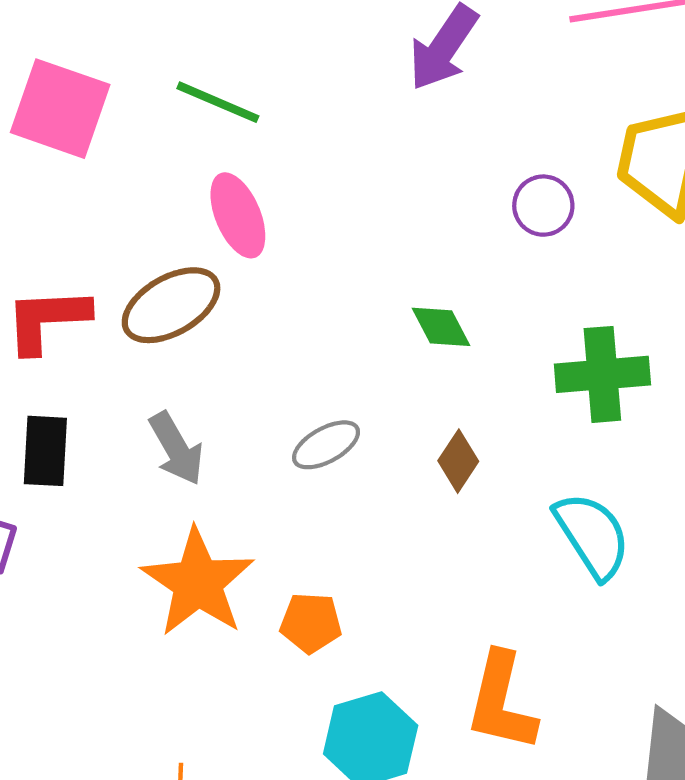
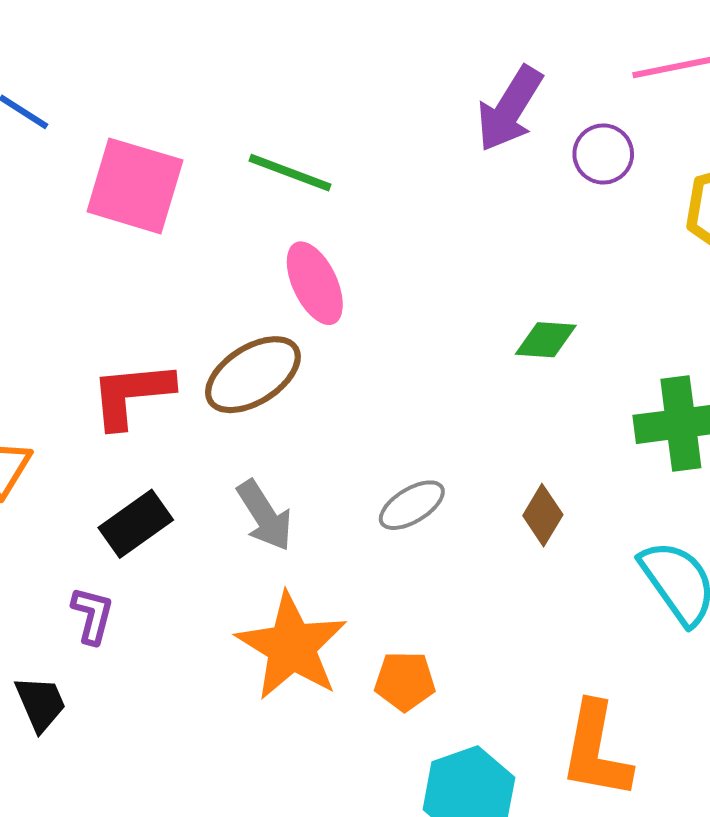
purple circle: (543, 206) -> (603, 154), moved
green diamond: (441, 327) -> (546, 340), moved, turned -56
black rectangle: (45, 451) -> (136, 524), turned 54

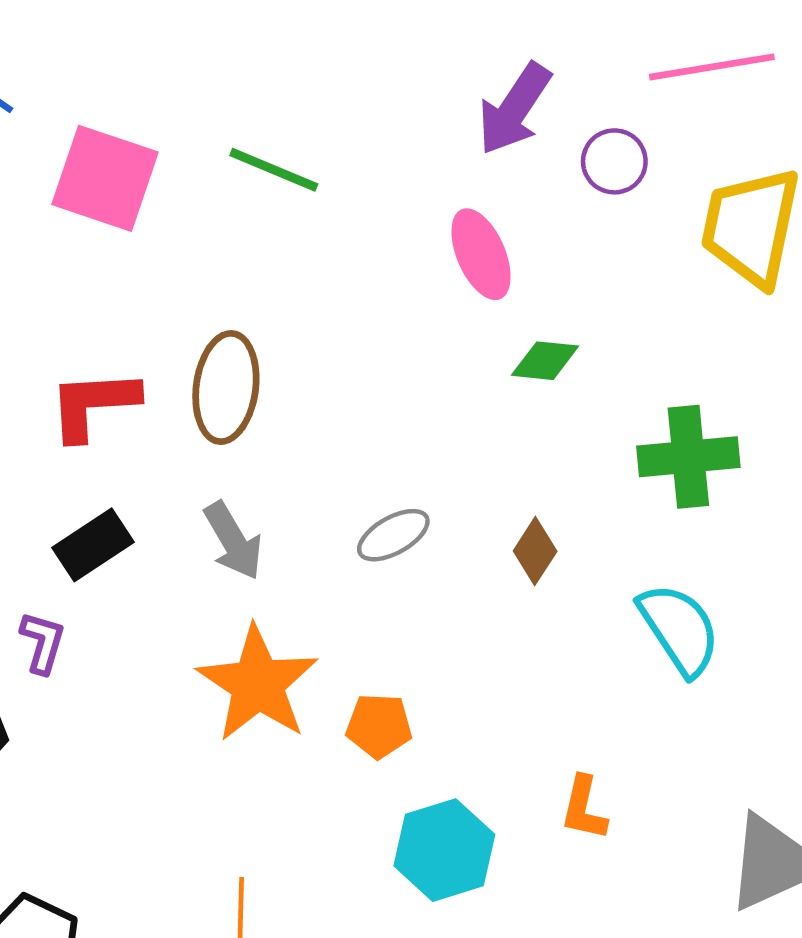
pink ellipse: (315, 283) -> (481, 254), moved
brown ellipse: (253, 375) -> (226, 388), turned -52
orange L-shape: (596, 750) -> (584, 808), size x0.6

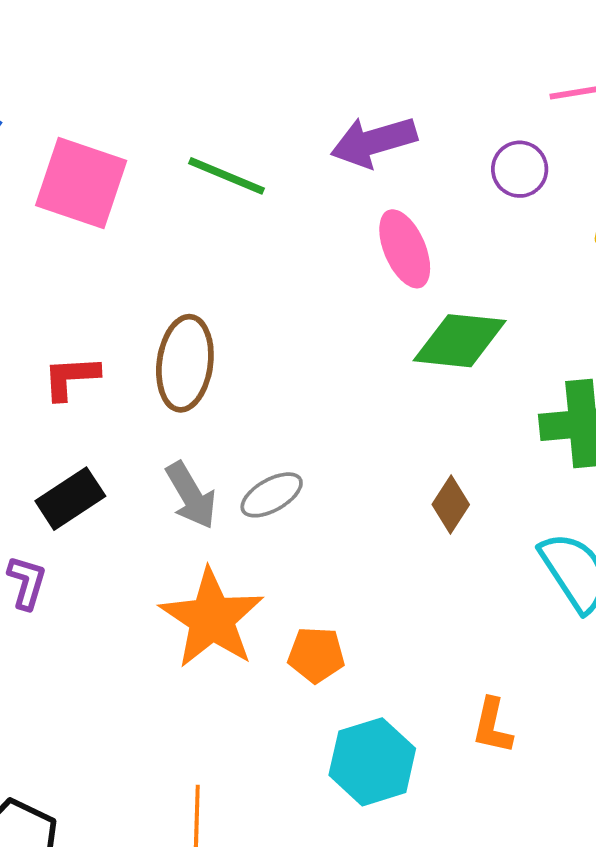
purple arrow: (514, 109) -> (374, 142), moved, turned 40
green diamond: (545, 361) -> (460, 341), size x1.6
red L-shape: (93, 404) -> (71, 378), size x0.7
gray ellipse: (393, 535) -> (272, 495), moved

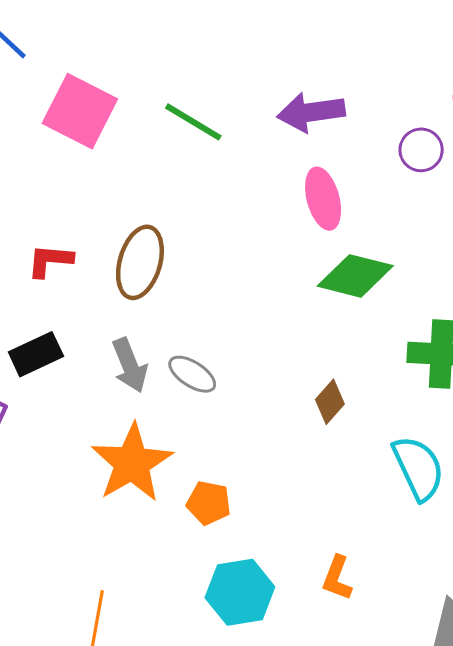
gray ellipse: (272, 495) -> (192, 374), turned 54

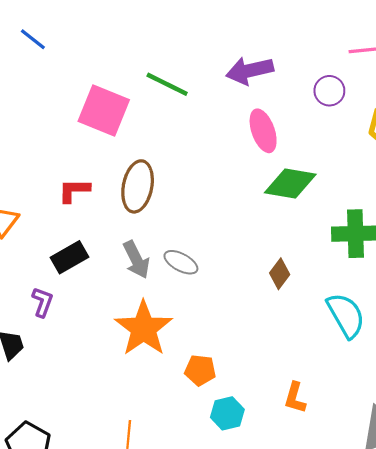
pink square: (80, 111) -> (104, 110), moved
orange pentagon: (209, 503) -> (200, 370), moved
cyan hexagon: (240, 592) -> (227, 413), size x0.7

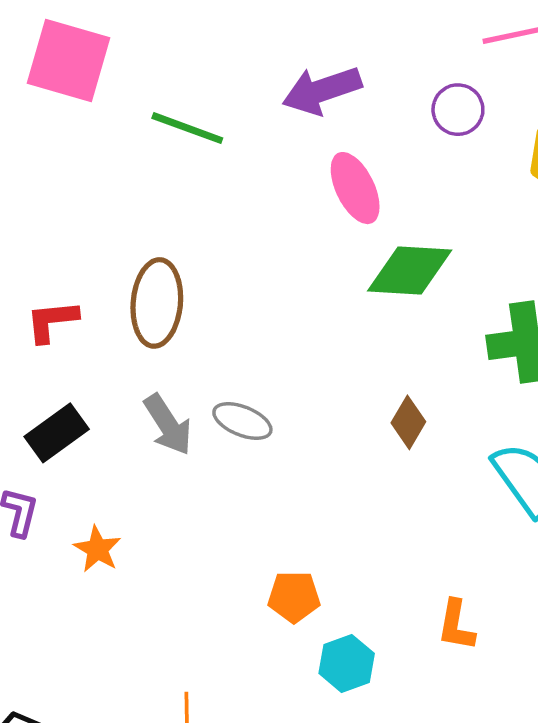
pink square: (104, 110) -> (69, 60), moved
orange star: (144, 328) -> (97, 549), moved, size x0.5

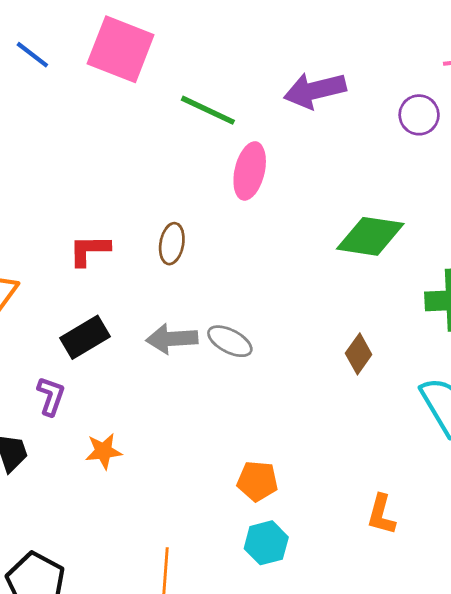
pink ellipse: (355, 188) -> (250, 171), moved, turned 34
brown ellipse: (157, 303) -> (172, 244), size x0.6
gray arrow: (168, 425) -> (172, 339), turned 114
orange star: (97, 549) -> (104, 451), moved, turned 30
cyan hexagon: (347, 663) -> (266, 543), moved

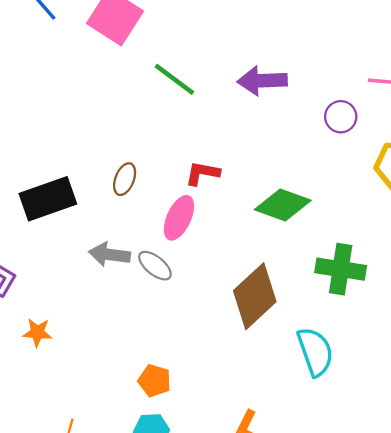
pink ellipse: (250, 171) -> (179, 218), moved
red L-shape: (89, 250) -> (202, 173), moved
black rectangle: (85, 337) -> (48, 199), moved, size x1.4
brown diamond: (359, 354) -> (255, 296), size x2.0

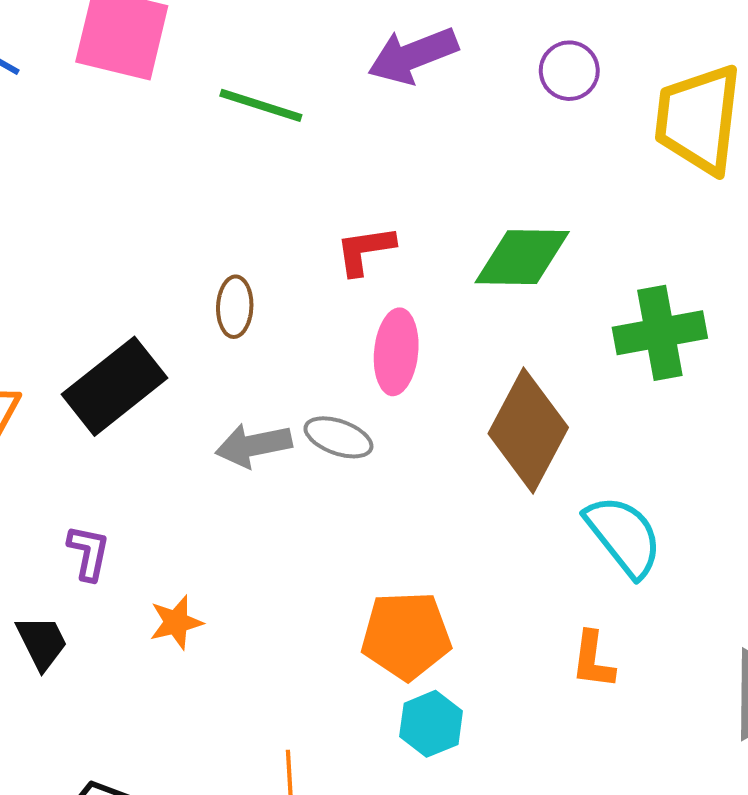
pink ellipse: (179, 218) -> (396, 352), moved
cyan semicircle: (315, 352) -> (624, 536), moved
orange pentagon: (154, 381) -> (406, 636), size x1.5

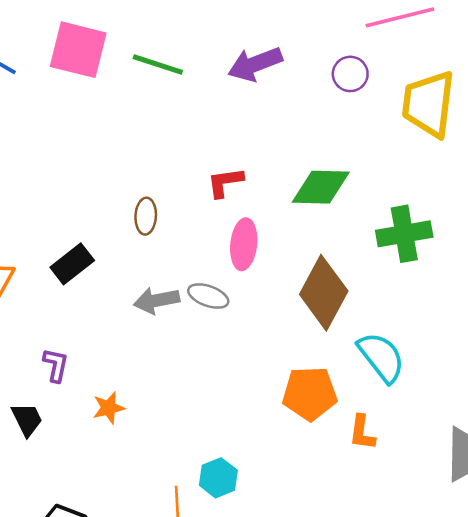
green line: (261, 105) -> (158, 64), moved
black rectangle: (114, 386) -> (72, 264), size x0.7
orange pentagon: (406, 636) -> (310, 393), moved
cyan hexagon: (431, 724) -> (218, 478), moved

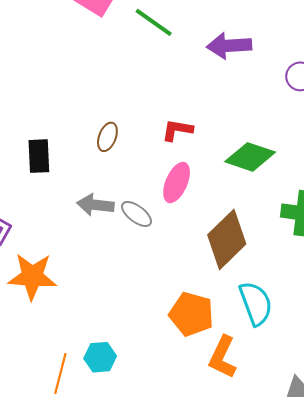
black rectangle: (72, 264) -> (39, 156), turned -72
orange star: (109, 408) -> (32, 276), size x1.8
orange L-shape: (362, 433) -> (223, 357), size x1.4

